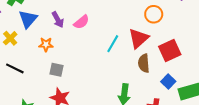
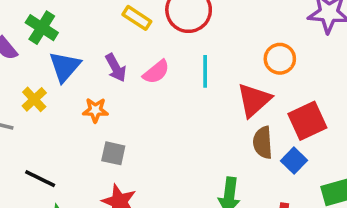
cyan line: (113, 44) -> (205, 71), moved, turned -30
black line: (15, 68) -> (40, 179), moved
blue square: (168, 81) -> (294, 161), moved

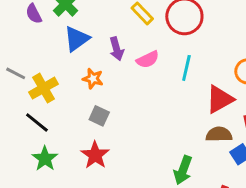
yellow cross: (34, 99) -> (44, 88), moved, size x1.4
brown semicircle: (263, 143) -> (219, 134), turned 80

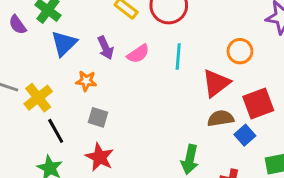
black line: (37, 123) -> (56, 131), moved, turned 30

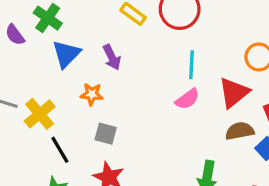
pink semicircle: (138, 54) -> (187, 99), moved

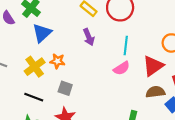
purple arrow: (112, 57) -> (89, 37), moved
yellow cross: (40, 114) -> (35, 67), moved
black line: (60, 150) -> (34, 97), turned -42

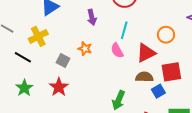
orange star: (57, 61) -> (85, 49), moved
pink semicircle: (122, 68) -> (117, 50), turned 84
black line: (34, 97) -> (23, 57), moved

